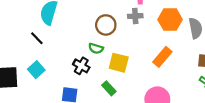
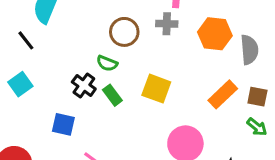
orange rectangle: (162, 57) -> (223, 94), moved
yellow square: (119, 63) -> (156, 89), moved
green rectangle: (109, 88) -> (112, 95), moved

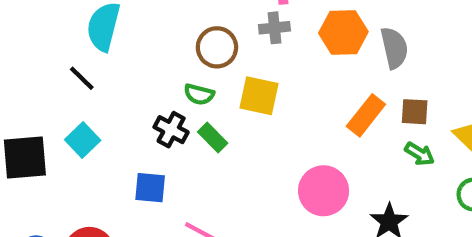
yellow square: (156, 89) -> (259, 96), moved

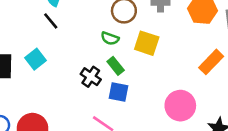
black line: (82, 78) -> (51, 21), moved
black cross: (171, 130) -> (91, 77), moved
blue square: (150, 188) -> (119, 92), moved

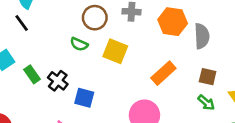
orange rectangle: (211, 62) -> (163, 73), moved
green rectangle: (116, 66) -> (32, 74), moved

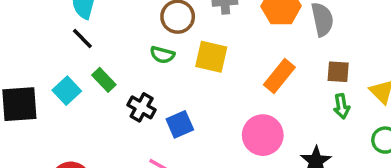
green rectangle: (32, 74) -> (104, 80), moved
blue square: (84, 98) -> (180, 124), turned -30
green arrow: (206, 103) -> (342, 106), turned 48

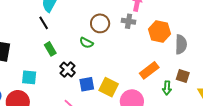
yellow square: (211, 57) -> (109, 87), moved
cyan square: (67, 91) -> (29, 77), moved, turned 35
green arrow: (342, 106) -> (167, 88), moved

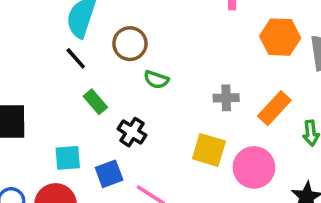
gray cross: (129, 21) -> (226, 98), moved
brown circle: (100, 23) -> (130, 44), moved
blue square: (87, 84) -> (109, 174), moved

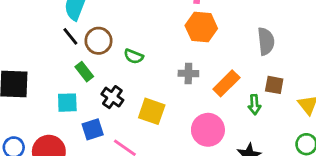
orange hexagon: (280, 37) -> (201, 27), moved
brown circle: (130, 44) -> (98, 41), moved
yellow square: (209, 150) -> (152, 111), moved
cyan square: (68, 158) -> (67, 103), moved

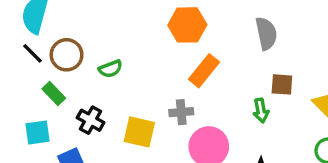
green semicircle: (134, 56) -> (110, 69), turned -36
gray cross: (188, 73) -> (181, 112), moved
orange rectangle: (226, 83) -> (204, 71), moved

